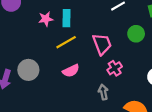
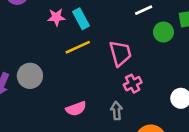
cyan rectangle: (66, 18) -> (81, 19), turned -35
green circle: (136, 34) -> (163, 32), moved
pink semicircle: (71, 71) -> (76, 109), moved

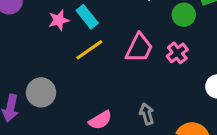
pink trapezoid: (120, 53) -> (139, 48), turned 52
pink cross: (133, 84) -> (177, 53), moved

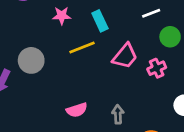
cyan rectangle: (87, 17) -> (100, 21), moved
gray circle: (41, 92) -> (31, 60), moved

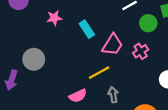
cyan rectangle: (100, 21) -> (87, 29), moved
yellow line: (82, 47) -> (99, 73), moved

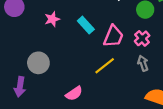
gray arrow: (113, 95) -> (143, 63), moved
pink semicircle: (78, 96) -> (74, 94), moved

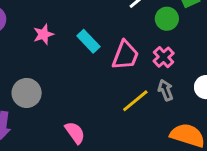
yellow line: (105, 66) -> (135, 101), moved
pink semicircle: (74, 94) -> (75, 133), turned -90

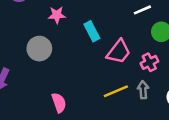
gray circle: (27, 93) -> (39, 49), moved

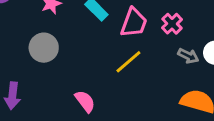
gray arrow: (143, 90) -> (188, 56), moved, turned 138
yellow line: (116, 91) -> (128, 62), moved

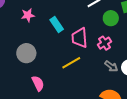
pink trapezoid: (134, 23) -> (80, 38), turned 145
gray circle: (44, 48) -> (26, 53), moved

